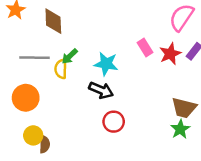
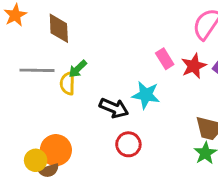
cyan star: (106, 64) -> (146, 95), moved
orange circle: (26, 98) -> (56, 150), moved
brown semicircle: (45, 144) -> (49, 170), turned 72

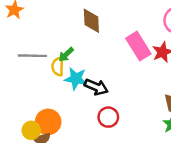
brown diamond: (59, 28) -> (91, 21), moved
pink rectangle: (165, 59) -> (138, 46), size x1.6
cyan star: (146, 95) -> (76, 79), moved

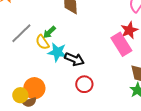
pink rectangle: (138, 46) -> (121, 44), moved
gray line: (32, 56) -> (21, 33), turned -45
yellow semicircle: (58, 67) -> (42, 42), turned -35

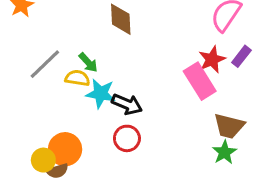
green arrow: (49, 32) -> (88, 63), turned -88
yellow semicircle: (42, 42) -> (77, 78), turned 133
red circle: (84, 84) -> (127, 138), moved

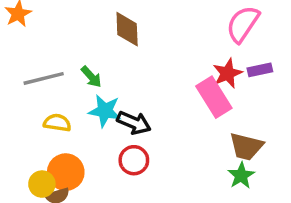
purple rectangle: (241, 56) -> (260, 70), turned 40
gray line: (45, 64) -> (44, 78), turned 30
yellow semicircle: (77, 78) -> (57, 123), moved

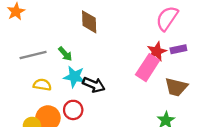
pink rectangle: (214, 97) -> (148, 68), turned 65
brown trapezoid: (246, 147) -> (176, 87), moved
red circle: (134, 160) -> (73, 110), moved

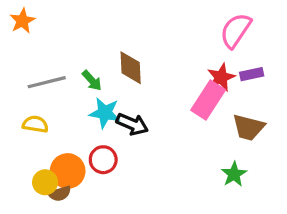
brown diamond: (89, 22) -> (131, 68), moved
yellow semicircle: (42, 85) -> (35, 124), moved

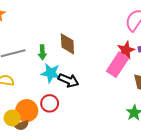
green arrow: (92, 81) -> (42, 52), turned 40

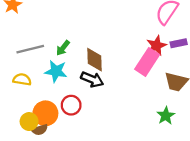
brown diamond: (67, 44) -> (94, 60), moved
green arrow: (42, 52) -> (63, 48), turned 40
cyan star: (51, 73) -> (56, 71), moved

